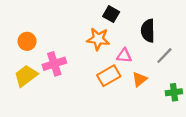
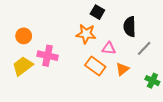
pink cross: (54, 64) -> (48, 56), turned 30
orange rectangle: (109, 76) -> (95, 66), turned 66
green cross: (174, 92) -> (152, 81), turned 32

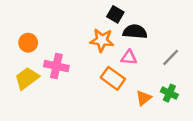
black semicircle: (130, 27) -> (135, 32), moved, turned 96
orange triangle: (122, 69) -> (144, 98), moved
green cross: (152, 81) -> (169, 93), moved

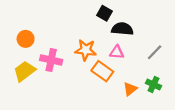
orange star: (102, 40) -> (86, 50), moved

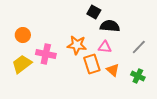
orange rectangle: (102, 71) -> (92, 64), turned 36
orange triangle: (130, 89) -> (113, 70), moved, turned -40

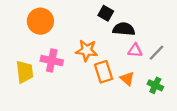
orange circle: (23, 35) -> (40, 21), moved, size x1.5
pink triangle: (105, 47) -> (135, 50), moved
yellow trapezoid: (22, 64) -> (25, 72), turned 120

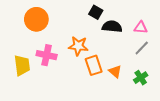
pink triangle: (135, 50) -> (141, 27), moved
green cross: (155, 85) -> (141, 78), turned 32

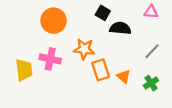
orange circle: (36, 19) -> (54, 21), moved
pink triangle: (141, 27) -> (151, 12), moved

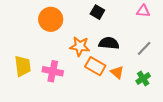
black semicircle: (120, 28) -> (109, 43), moved
pink cross: (50, 59) -> (53, 71), moved
orange rectangle: (101, 70) -> (95, 66), turned -42

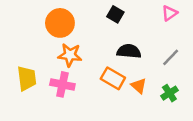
pink triangle: (143, 11) -> (169, 13), turned -40
orange star: (80, 46) -> (70, 55), moved

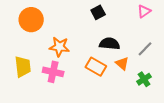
black square: (115, 14) -> (98, 12), turned 32
orange circle: (60, 23) -> (31, 20), moved
orange triangle: (139, 86) -> (122, 64), moved

